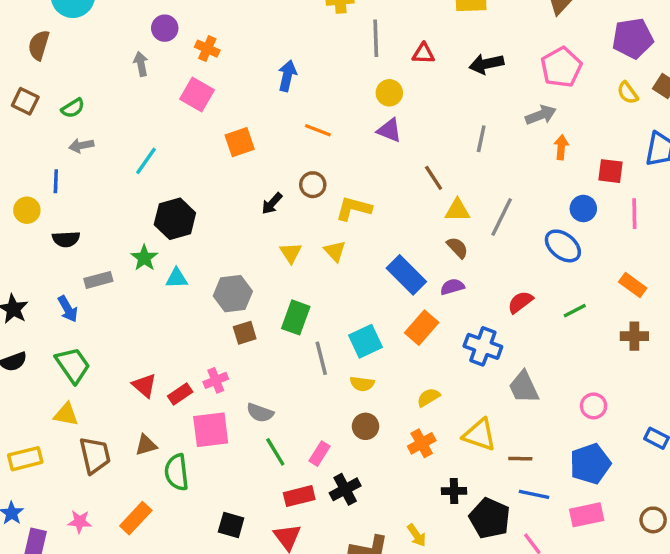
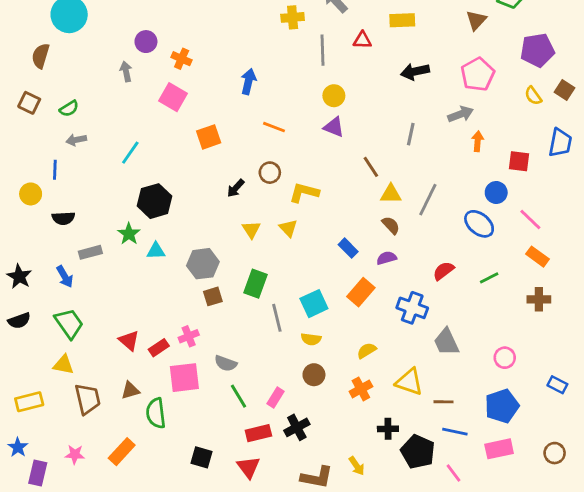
red triangle: (423, 54) -> (362, 40), moved
pink line: (634, 214) -> (530, 220), moved, turned -45
blue rectangle: (406, 275) -> (348, 248), size x0.6

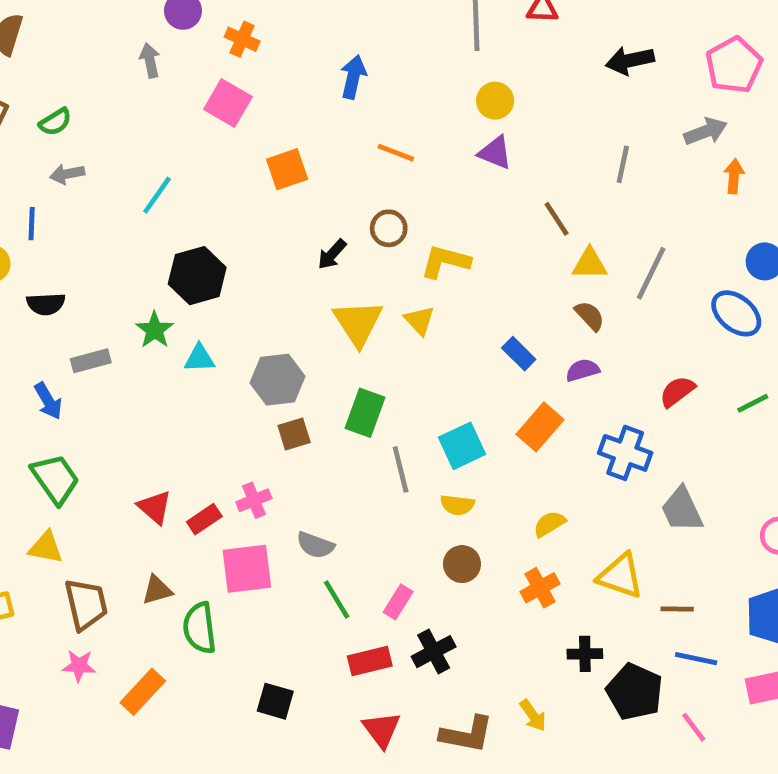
yellow triangle: (251, 230) -> (358, 323), size x1.6
pink star: (75, 454) -> (79, 666), moved
red triangle: (248, 467) -> (382, 730), moved

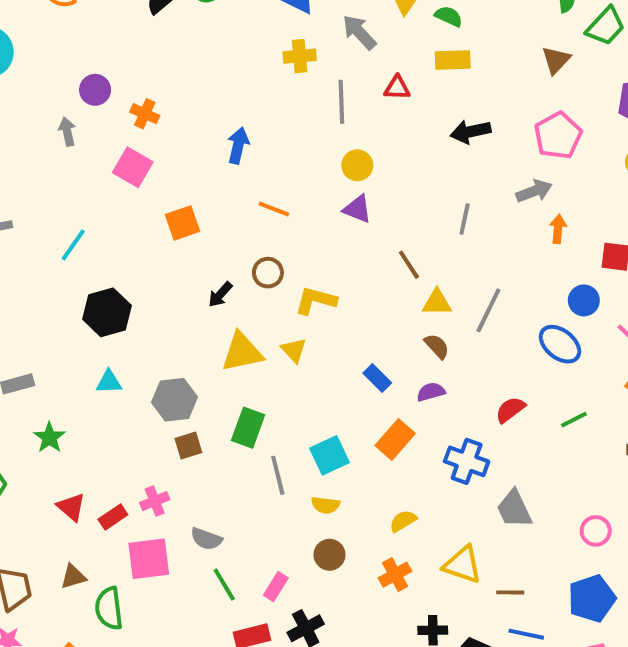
yellow triangle: (358, 323) -> (242, 352), turned 51
green star: (155, 330) -> (49, 438), moved

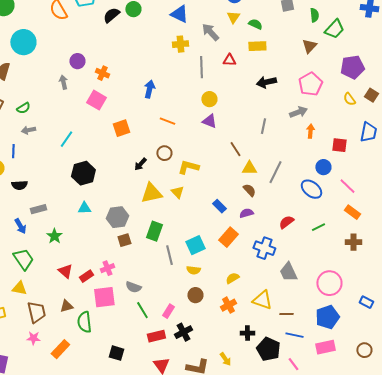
pink circle: (596, 531) -> (329, 283), size x1.6

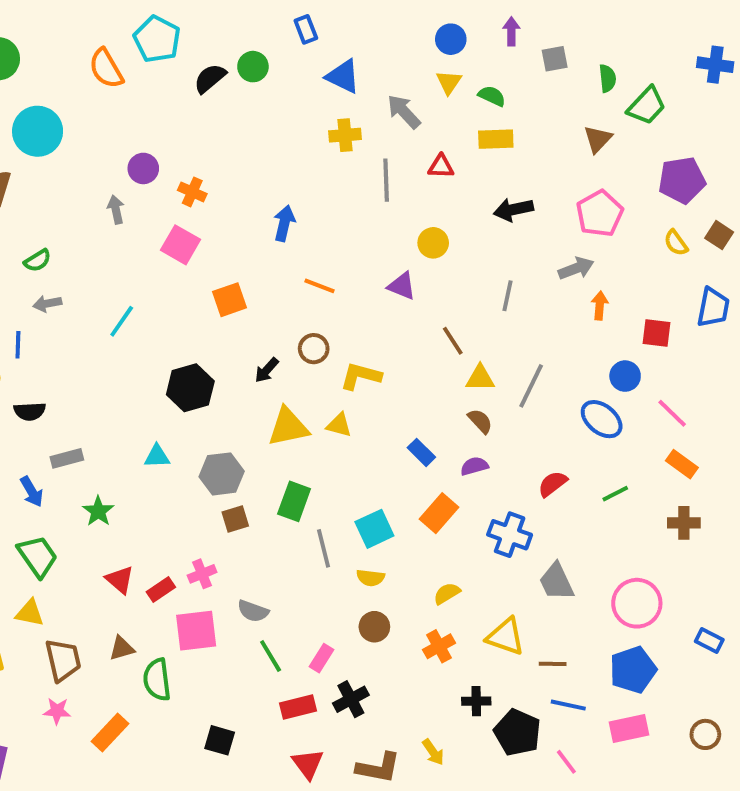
yellow circle: (209, 99) -> (433, 243), moved
black hexagon: (83, 173) -> (190, 388), moved
yellow triangle: (177, 192) -> (339, 425), turned -32

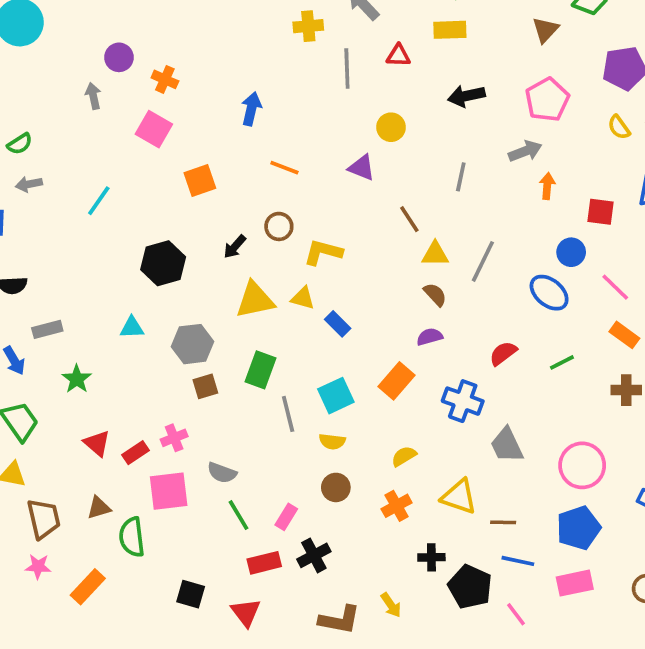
blue rectangle: (421, 452) -> (338, 324), moved
red triangle: (308, 764) -> (246, 612), moved

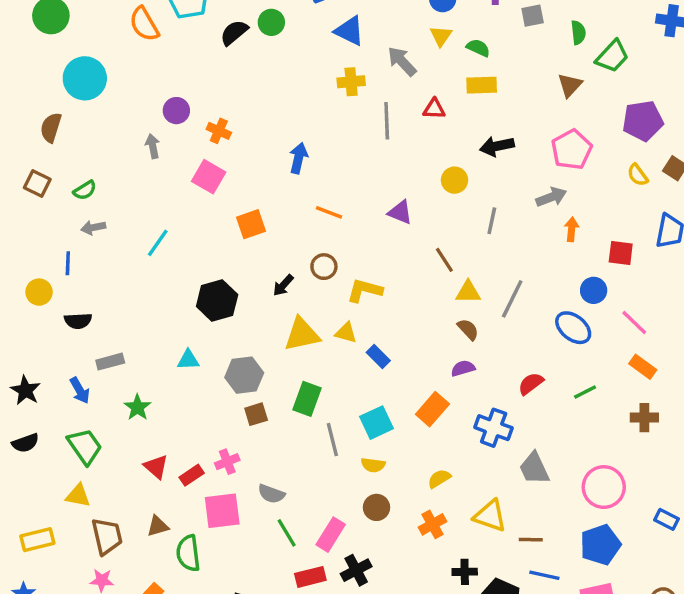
yellow circle: (391, 127) -> (455, 180), moved
pink rectangle: (286, 517) -> (331, 535), size x1.4

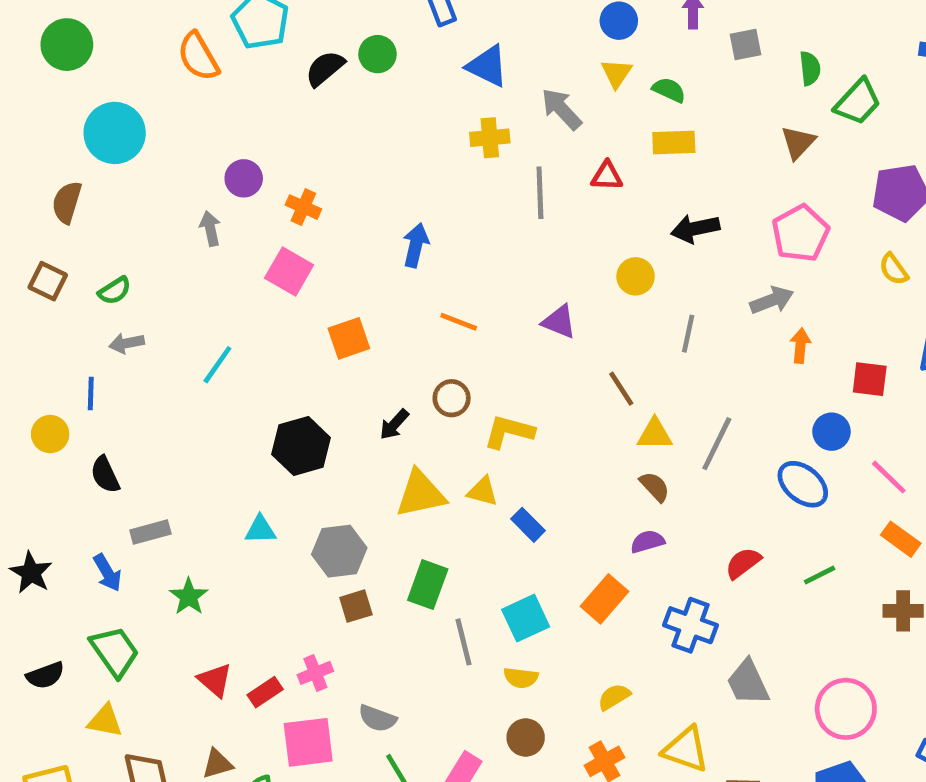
black semicircle: (78, 321) -> (105, 475), turned 68
black semicircle: (25, 443) -> (45, 675), moved

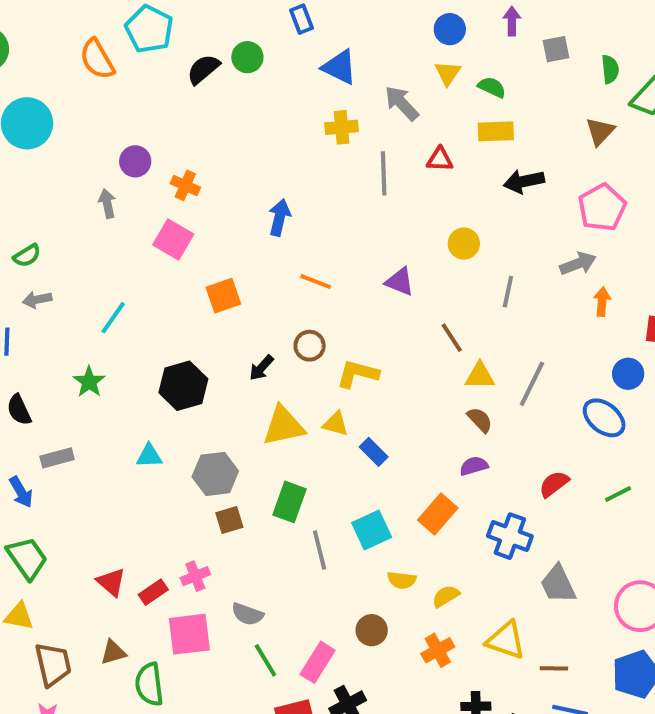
black arrow: (695, 229) -> (524, 181), moved
green star: (189, 597) -> (89, 382), moved
yellow semicircle: (521, 678) -> (402, 580), moved

